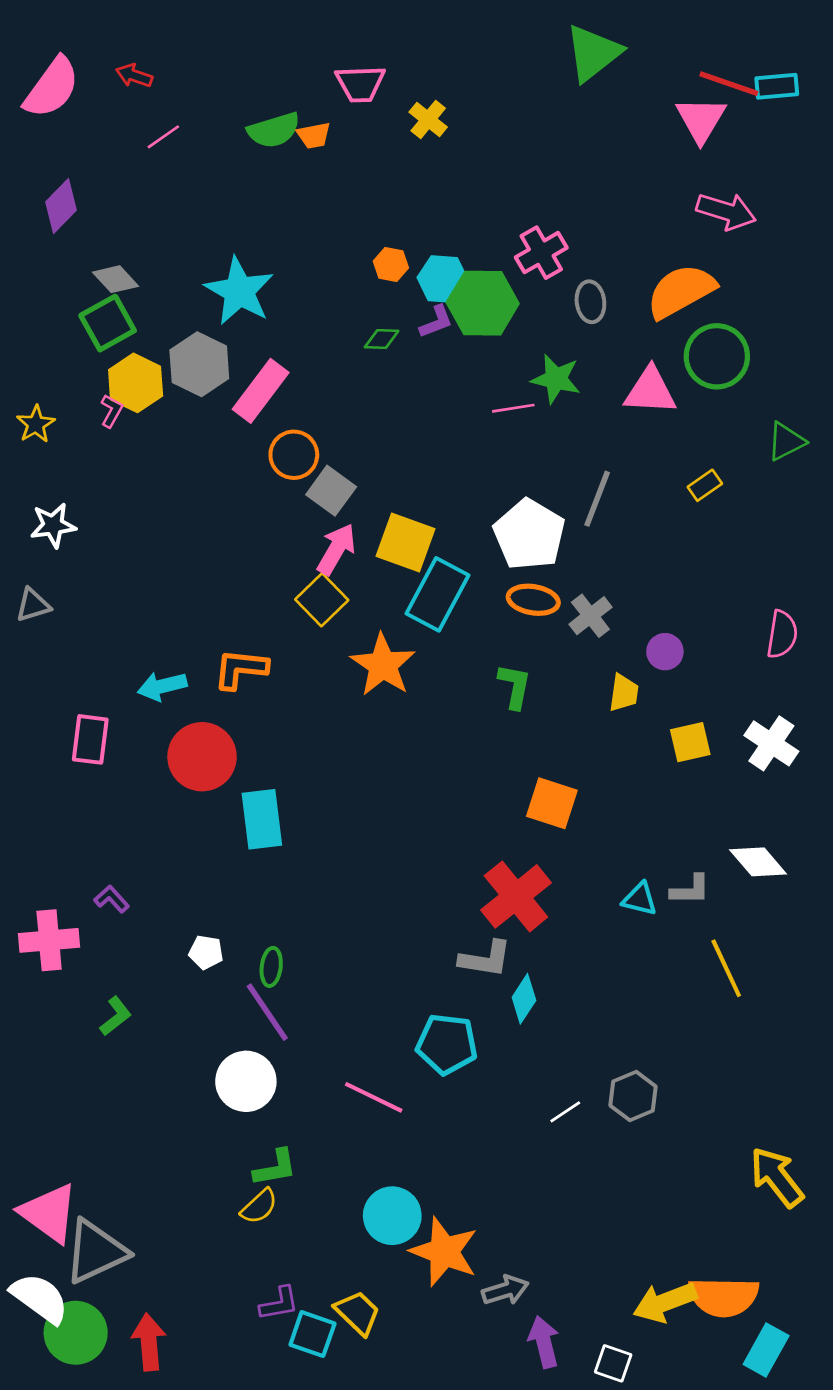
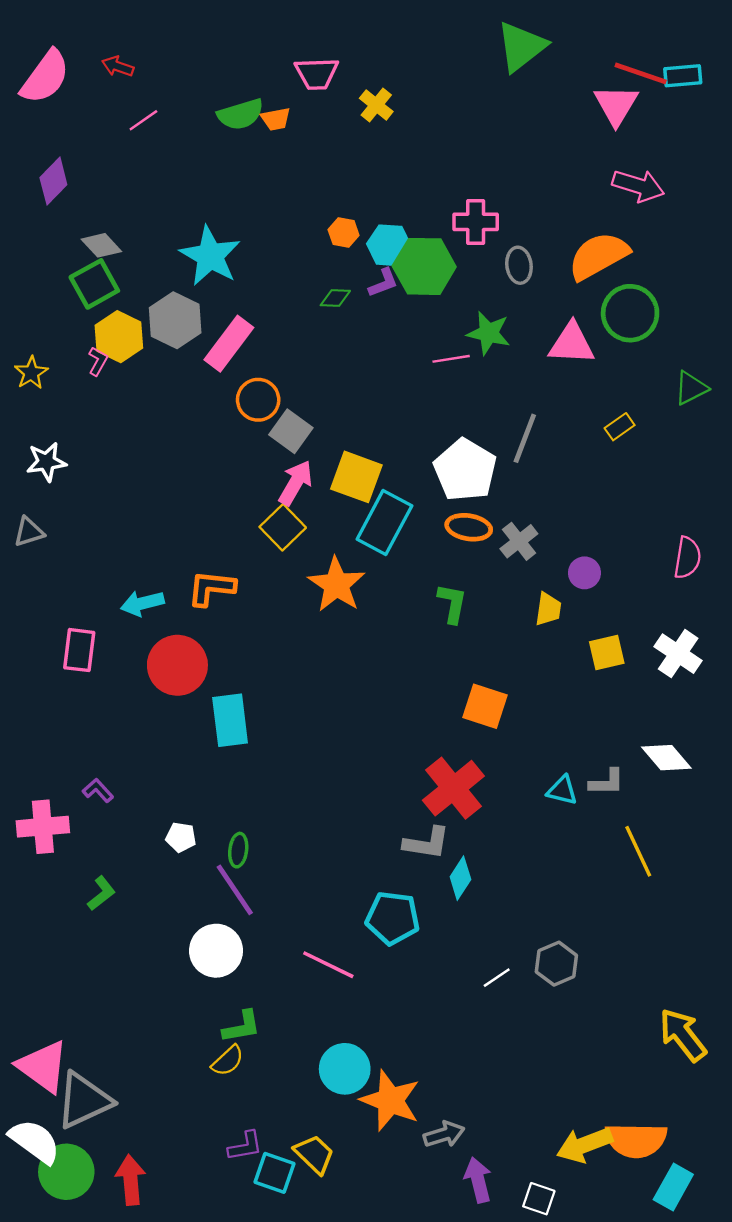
pink cross: (541, 253) -> (476, 222), turned 30

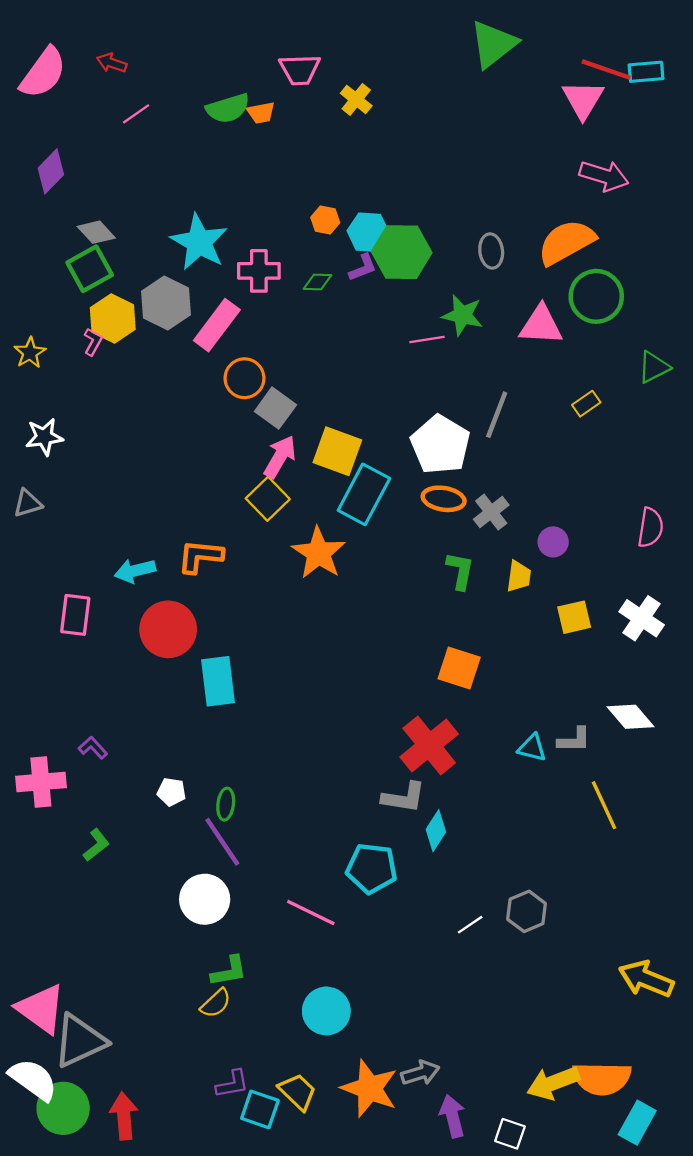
pink cross: (476, 222) -> (259, 271), moved
green L-shape: (452, 603) -> (460, 571), moved
yellow arrow: (683, 1035) -> (646, 979), turned -30
orange star: (390, 1100) -> (369, 1088), moved

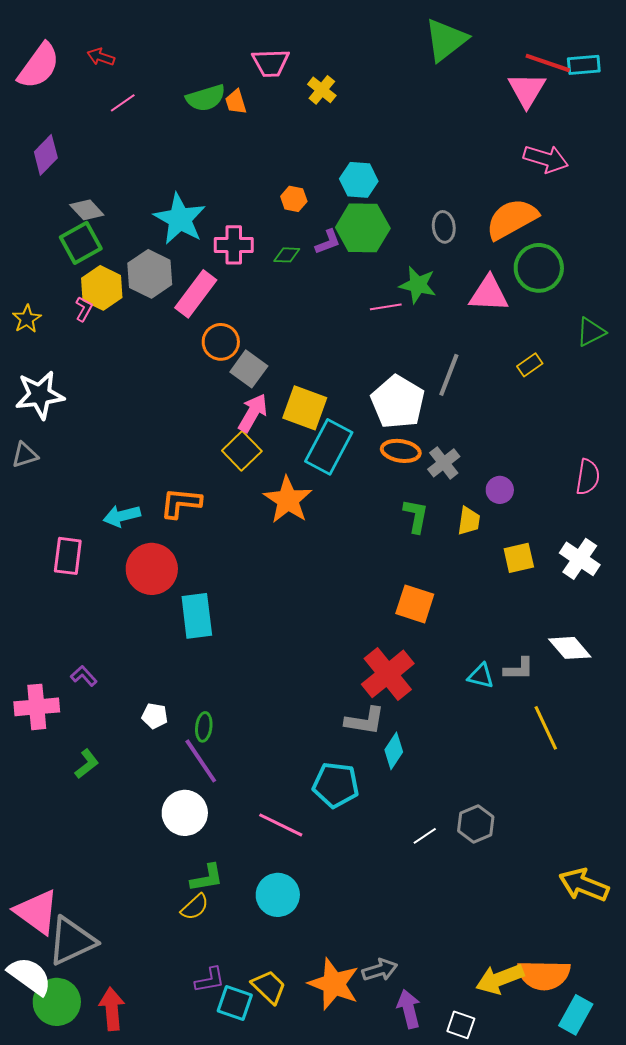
orange trapezoid: (261, 113) -> (236, 102), turned 84
cyan hexagon: (368, 232) -> (359, 180), moved
white star: (44, 437) -> (40, 395), size x1.4
cyan circle: (326, 1011) -> (278, 895), moved

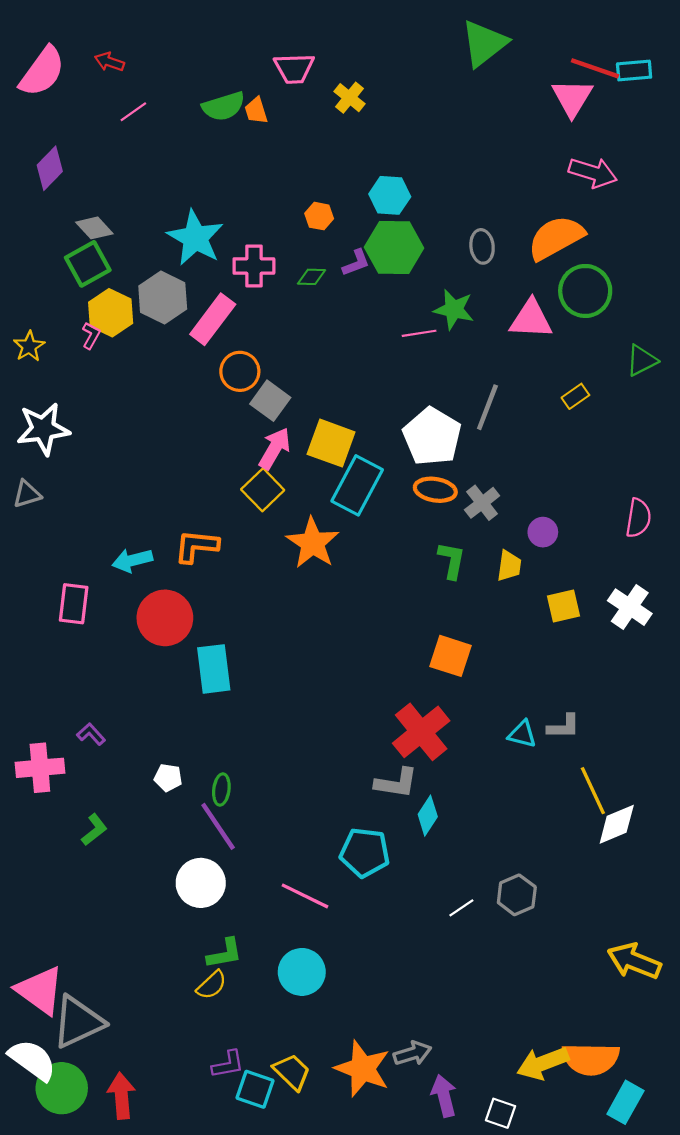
white diamond: (570, 648) -> (617, 824), moved, turned -72

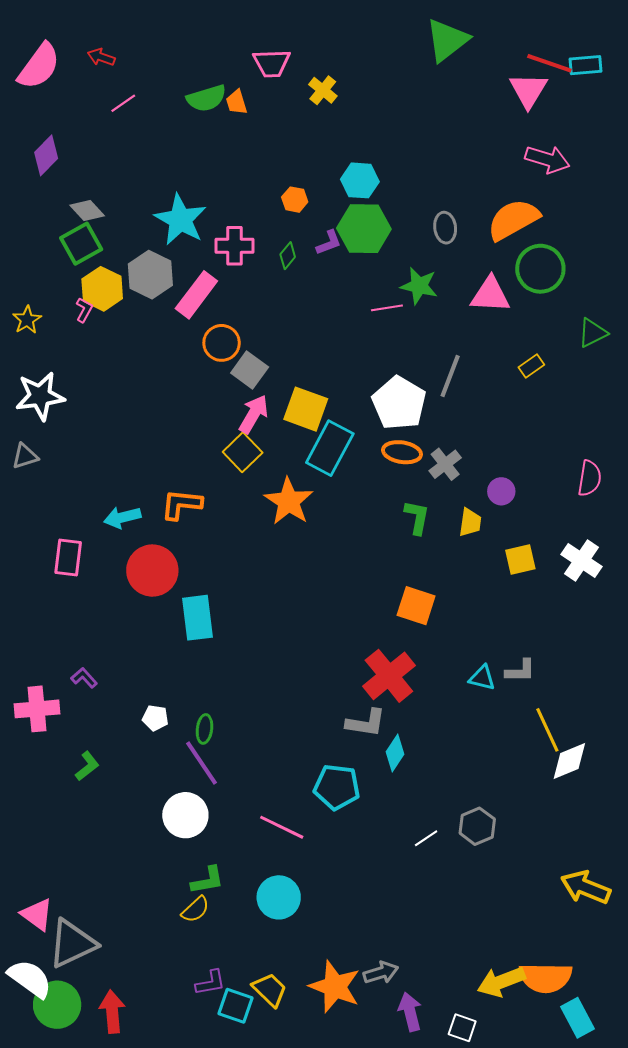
green diamond: (312, 277) -> (288, 256), turned -52
pink triangle: (40, 990) -> (37, 914), size x0.7
cyan rectangle: (625, 1102) -> (577, 1018), turned -57

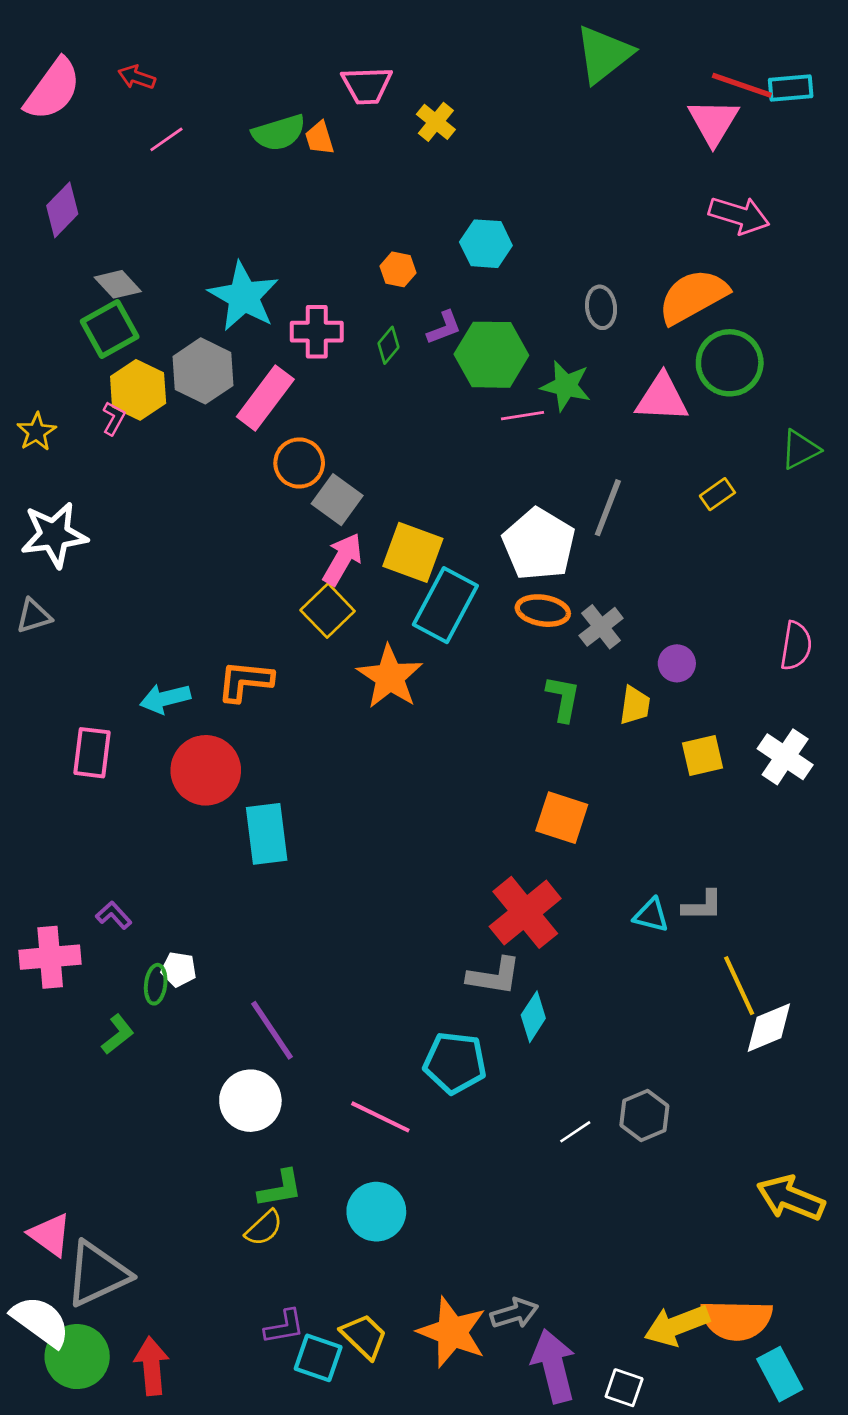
green hexagon: (364, 229) -> (491, 355), moved
white pentagon: (155, 718) -> (179, 969), moved
green ellipse: (204, 729) -> (156, 984), moved
purple arrow: (410, 1012) -> (554, 1366), size x1.4

